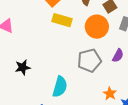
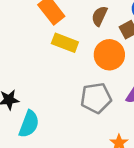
cyan semicircle: (60, 87) -> (29, 124), moved

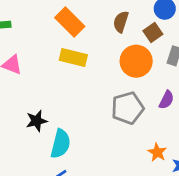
yellow rectangle: (65, 43) -> (73, 58), moved

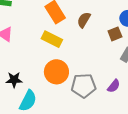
brown semicircle: (121, 22) -> (84, 20), moved
orange circle: (136, 61) -> (56, 72), moved

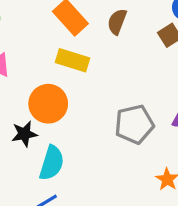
orange circle: (56, 72) -> (48, 104), moved

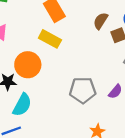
brown semicircle: (117, 22) -> (101, 21), moved

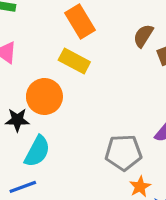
gray pentagon: (83, 90) -> (123, 152), moved

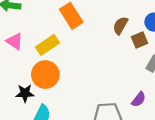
yellow rectangle: (74, 61) -> (48, 45), moved, turned -60

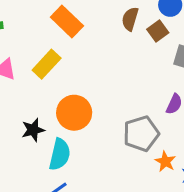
orange circle: (45, 75) -> (74, 113), moved

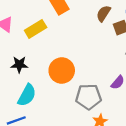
orange circle: (74, 113) -> (62, 70), moved
black star: (33, 130) -> (19, 65), moved

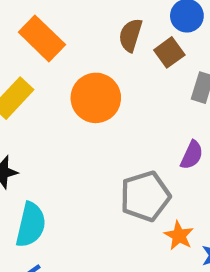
orange circle: (62, 70) -> (96, 98), moved

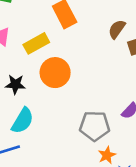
orange circle: (96, 98) -> (55, 73), moved

